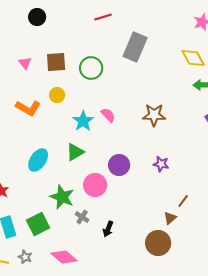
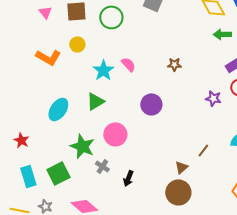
brown star: (154, 115) -> (174, 64), size x0.6
purple star: (161, 164) -> (213, 98), moved
purple circle: (119, 165) -> (151, 104), moved
brown triangle: (170, 218) -> (181, 167), moved

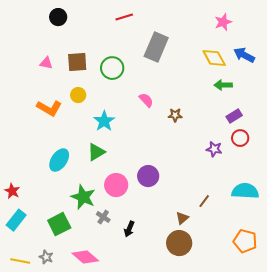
pink triangle: (45, 12) -> (46, 63), turned -40
pink semicircle: (128, 64) -> (146, 100), moved
purple circle: (151, 104) -> (148, 176), moved
red star: (21, 140) -> (12, 191), moved
cyan rectangle: (28, 176) -> (16, 220), moved, turned 55

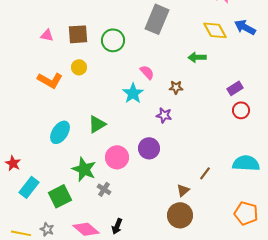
green arrow: (223, 85) -> (197, 57), moved
cyan star: (104, 121) -> (133, 93), moved
purple star: (214, 149) -> (164, 115), moved
cyan rectangle: (16, 220) -> (29, 187), moved
black arrow: (129, 229) -> (117, 226), moved

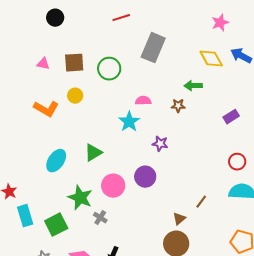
pink semicircle: (147, 72) -> (143, 101), turned -49
brown star: (176, 87) -> (178, 106), moved
red circle: (241, 110) -> (237, 162), moved
cyan rectangle: (29, 187) -> (25, 216), turned -55

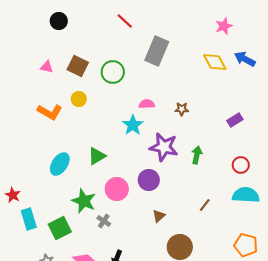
red line: (121, 18) -> (125, 21), turned 60
brown square: (74, 63) -> (78, 66), turned 30
green arrow: (193, 86) -> (197, 155), moved, turned 102
purple star: (160, 144) -> (164, 147), size x1.8
brown triangle: (179, 219) -> (159, 216), moved

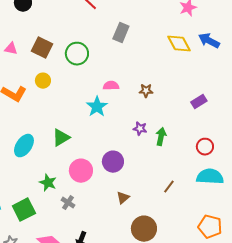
gray rectangle: (157, 51) -> (121, 33), size x0.7
purple star: (164, 147) -> (140, 129), moved, size x0.5
green star: (84, 201) -> (48, 183), size x0.7

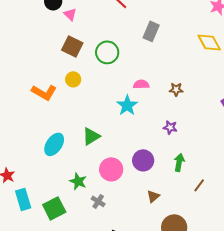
pink triangle: (11, 49) -> (70, 14), moved, turned 32
green arrow: (161, 137) -> (179, 162), moved

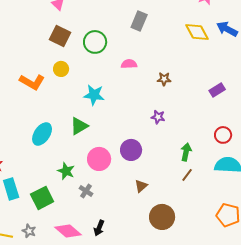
pink semicircle: (141, 84) -> (129, 64), moved
cyan star: (127, 105) -> (94, 95), moved, turned -30
green arrow: (179, 162) -> (186, 152), moved

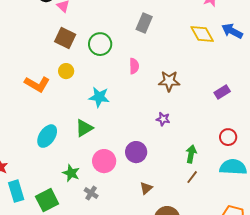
pink semicircle: (129, 64) -> (134, 66), turned 91
brown star: (164, 79) -> (169, 81), size x1.5

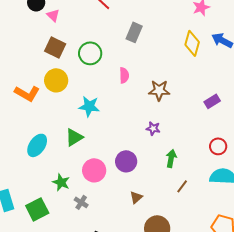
yellow diamond: (202, 34) -> (192, 43), turned 45
yellow circle: (66, 71) -> (56, 80), size x1.5
green arrow: (191, 154) -> (171, 158), moved

